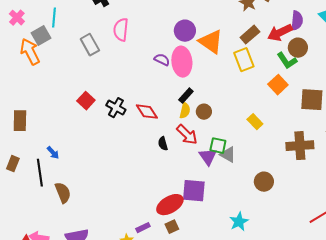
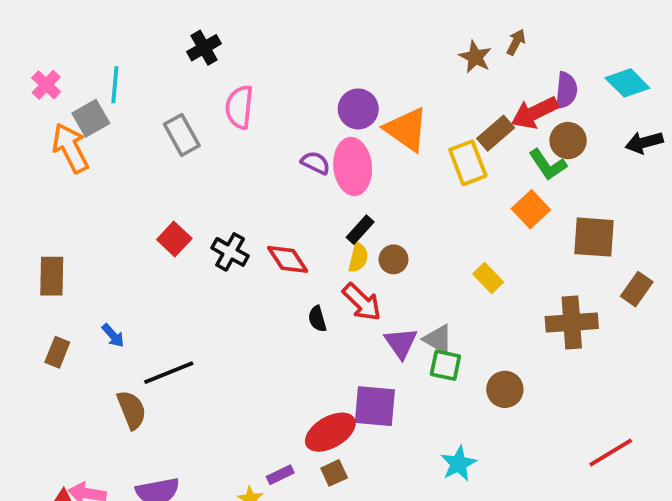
brown rectangle: (250, 35) -> (496, 133), moved
green square: (218, 146) -> (445, 365), moved
brown rectangle: (13, 164) -> (57, 352), moved
black line: (40, 173) -> (169, 373), moved, turned 76

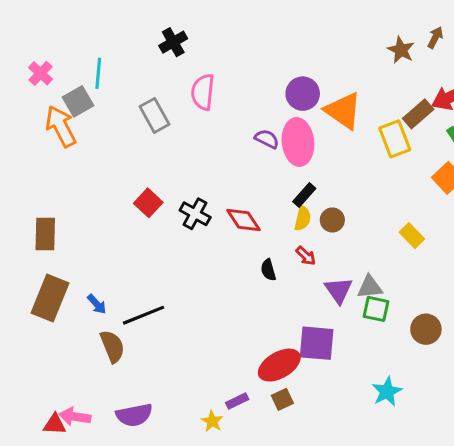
red arrow: (362, 302) -> (306, 256), size x0.6
blue arrow: (113, 336) -> (97, 304), moved
gray triangle: (438, 339) -> (370, 287), turned -36
brown rectangle: (57, 352) -> (50, 298), size x1.8

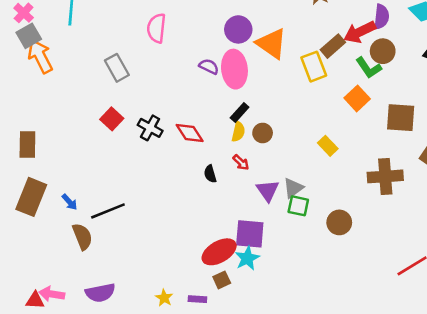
gray square: (78, 101) -> (29, 36), moved
gray rectangle: (154, 115) -> (117, 68), moved
gray triangle: (370, 287) -> (293, 188), turned -30
cyan star: (387, 392) -> (247, 258), moved
purple rectangle: (237, 401) -> (197, 299), moved, turned 30

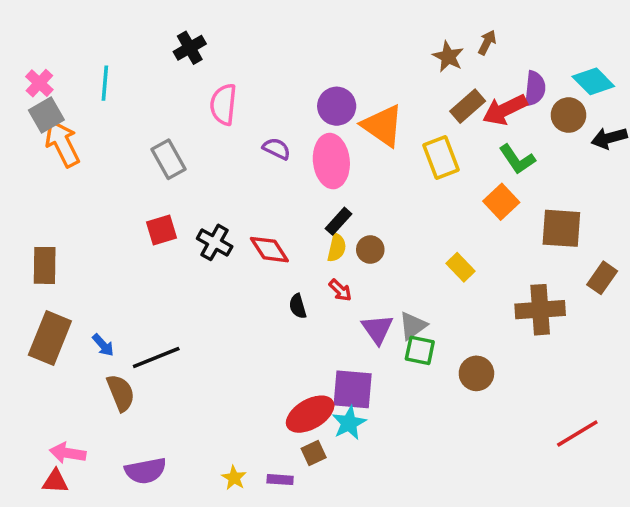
brown rectangle: (333, 46) -> (468, 106), moved
brown circle: (383, 51) -> (568, 115), moved
purple semicircle: (209, 67) -> (276, 149), moved
red square: (112, 119) -> (161, 230), turned 30
pink arrow: (52, 294) -> (68, 453), moved

